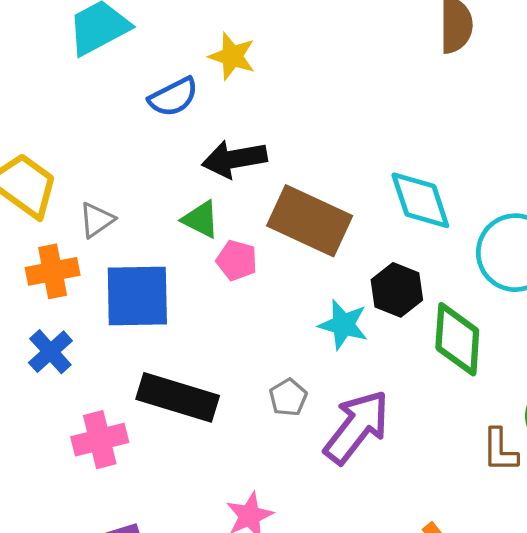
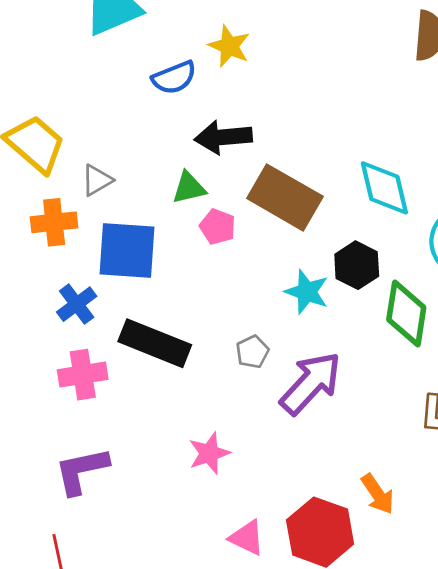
green triangle: (201, 219) -> (189, 188), turned -45
blue cross: (50, 352) -> (77, 304), moved

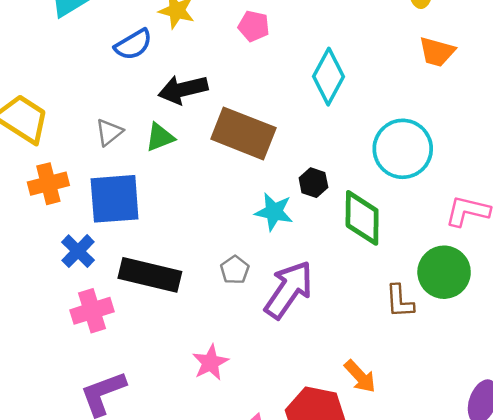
gray triangle: (97, 180) -> (109, 132), moved
cyan diamond: (384, 188) -> (329, 77), moved, turned 50
pink pentagon: (218, 227) -> (254, 26), moved
black hexagon: (357, 265) -> (313, 183), size x0.7

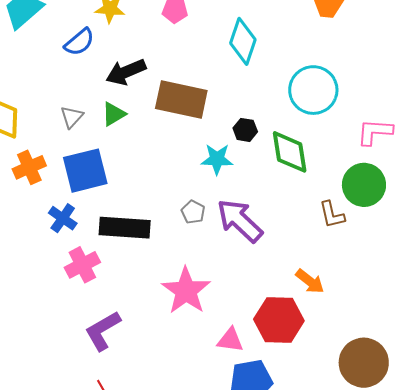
purple arrow: (289, 290) -> (240, 221), turned -72
pink star: (210, 362) -> (186, 291), size x1.6

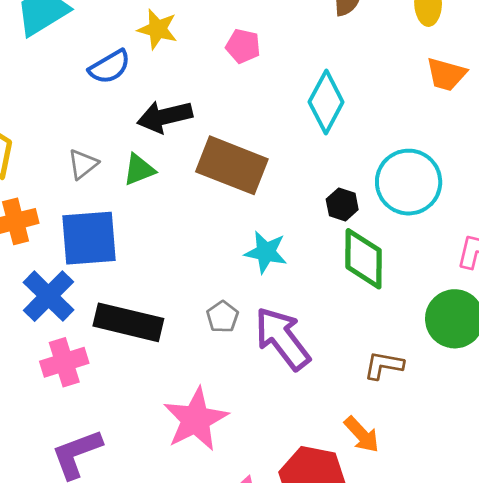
black hexagon: (245, 130) -> (342, 204), moved
brown L-shape: (332, 215) -> (384, 365), moved, turned 104
blue cross: (63, 218) -> (49, 296), size x1.4

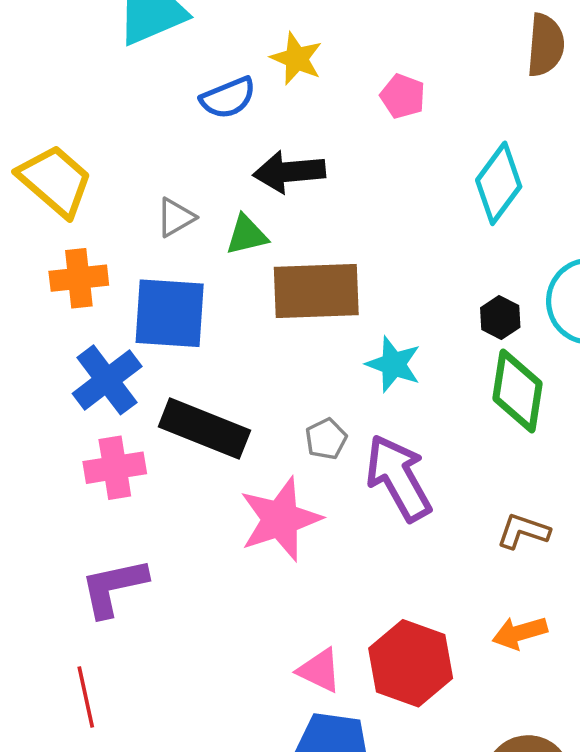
brown rectangle: (232, 165) -> (316, 291), moved, turned -32
pink star: (196, 419) -> (280, 519), moved
orange arrow: (362, 434) -> (520, 633), moved, turned 108

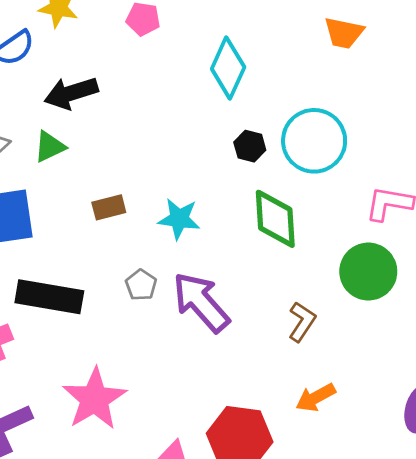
brown rectangle: (316, 291) -> (109, 207), moved, size x0.5
black hexagon: (500, 317) -> (250, 146), moved
pink star: (280, 519) -> (94, 399), moved
brown L-shape: (523, 531) -> (302, 322), turned 117

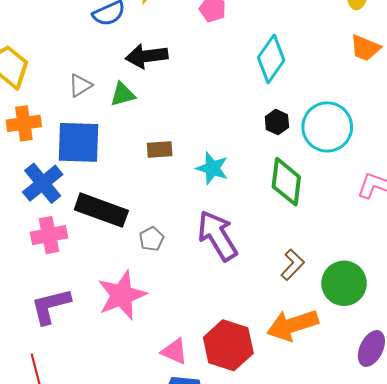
green circle: (368, 272) -> (344, 283), moved
gray pentagon: (141, 285) -> (151, 239), moved
orange arrow: (316, 398) -> (292, 325), size x1.6

